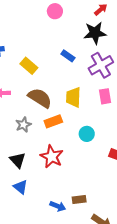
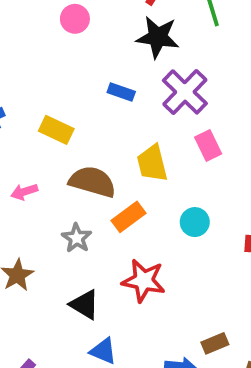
black star: (95, 33) -> (158, 37), turned 30

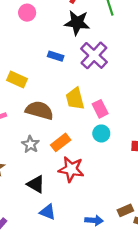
pink rectangle: (208, 145) -> (100, 109), moved
orange rectangle: (129, 217) -> (61, 142), moved
brown rectangle: (215, 343) -> (125, 210), moved

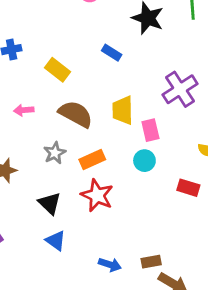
purple cross: (94, 55) -> (180, 89), moved

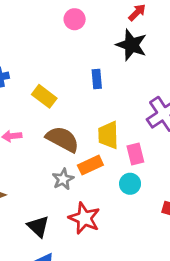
blue rectangle: (112, 53) -> (97, 79), turned 54
gray star: (55, 153) -> (63, 179), moved
orange rectangle: (92, 160) -> (90, 165), moved

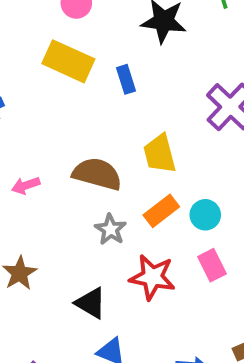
yellow rectangle: (44, 96) -> (68, 61), moved, size x1.4
pink rectangle: (135, 154) -> (212, 265), moved
orange rectangle: (90, 165) -> (161, 211), moved

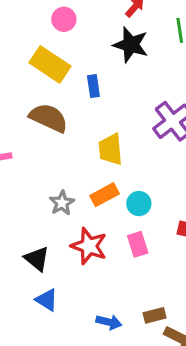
brown semicircle: (97, 174) -> (49, 118), moved

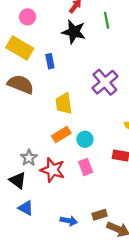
gray star: (62, 203) -> (29, 158), moved

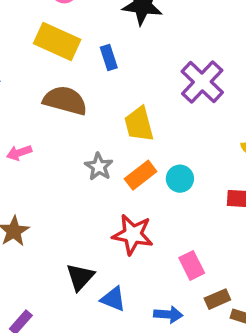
gray star: (29, 158) -> (99, 167), moved
pink rectangle: (86, 167) -> (192, 265), moved
black triangle: (18, 180) -> (80, 277), moved, turned 42
blue triangle: (26, 208) -> (113, 299), moved

